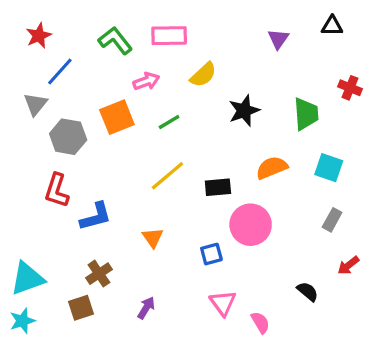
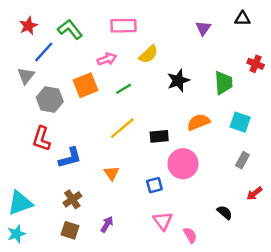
green L-shape: (115, 41) -> (70, 29), moved
brown square: (81, 308) -> (70, 230), moved, turned 36

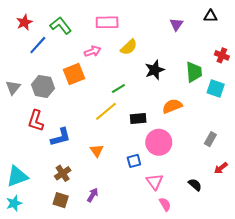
gray triangle: (26, 76) -> (13, 87), moved
green line: (124, 89) -> (118, 89), moved
cyan square: (240, 122) -> (216, 89), moved
pink triangle: (163, 221) -> (155, 182), moved

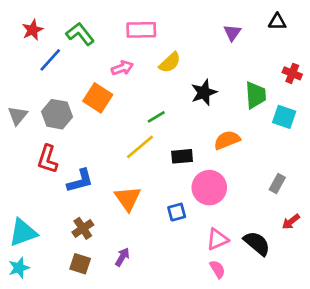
orange square: (74, 74) -> (98, 98), turned -35
orange triangle: (97, 151) -> (128, 198), size x1.5
pink triangle: (155, 182) -> (217, 239), moved, turned 42
black semicircle: (195, 185) -> (257, 243), size x1.5

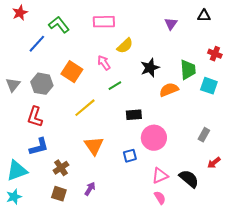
red star: (33, 30) -> (20, 13), moved
pink arrow: (122, 68) -> (104, 63), moved, turned -105
orange semicircle: (227, 140) -> (169, 90), moved
yellow line: (140, 147) -> (85, 108), moved
blue L-shape: (80, 181) -> (39, 147), moved

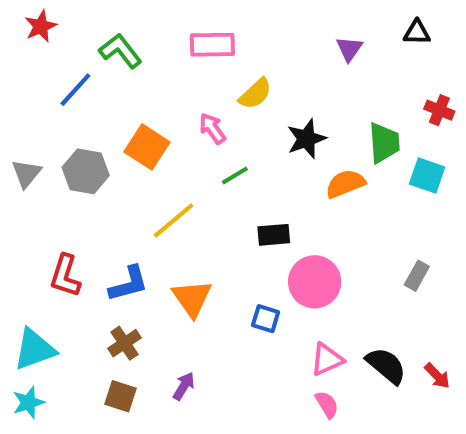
red L-shape: (35, 117) -> (65, 276), moved
blue L-shape: (39, 147) -> (129, 284), moved
blue square: (130, 156) -> (266, 319), turned 32
red arrow: (214, 163) -> (437, 376), moved, turned -96

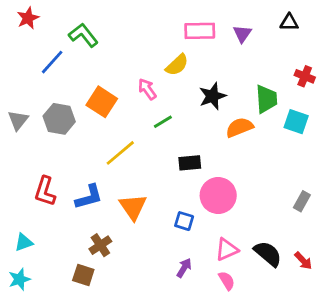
pink rectangle: (212, 45) -> (200, 31), moved
gray rectangle: (417, 276) -> (302, 201), moved
brown cross: (124, 343) -> (100, 245), moved
cyan triangle: (35, 349) -> (24, 242), size x0.6
purple arrow: (184, 386) -> (184, 268), moved

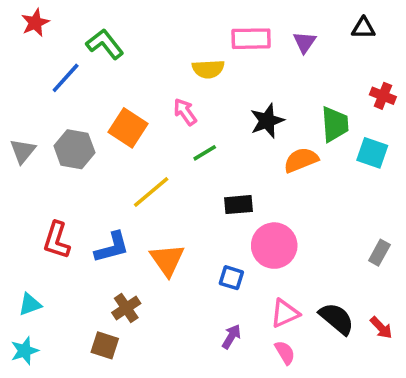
yellow semicircle: (177, 65) -> (208, 69), moved, turned 40

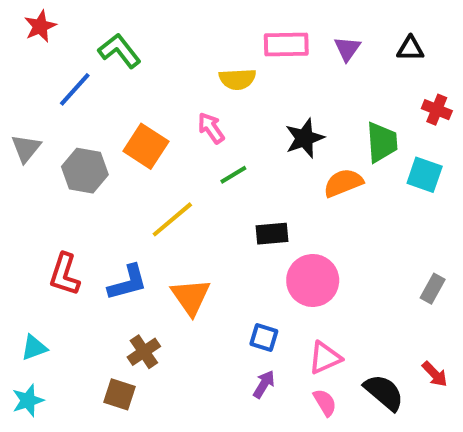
black triangle: (363, 28) -> (410, 49), moved
gray triangle: (23, 151) -> (26, 148), moved
blue square: (231, 278) -> (264, 337), moved
black semicircle: (337, 319) -> (384, 392), moved

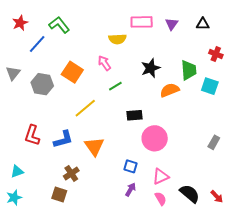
red star: (40, 26) -> (20, 23), moved
red arrow: (435, 374) -> (217, 197), moved

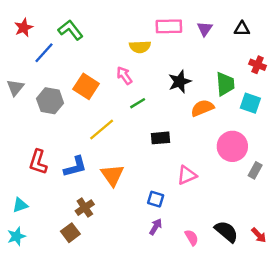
pink circle: (155, 138) -> (232, 146), moved
pink triangle: (161, 176) -> (187, 175), moved
brown square: (59, 195) -> (70, 233), turned 35

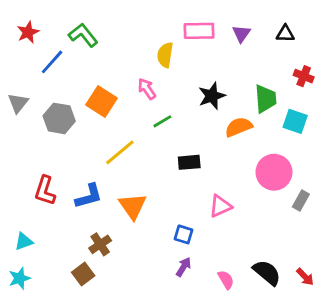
yellow semicircle: (140, 47) -> (165, 55), turned 102

